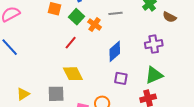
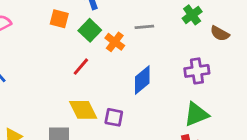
purple square: (121, 78) -> (114, 117), moved

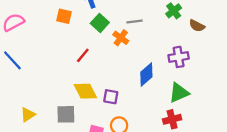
green square: (90, 30) -> (100, 23), moved
orange cross: (115, 42) -> (121, 38), moved
blue diamond: (142, 80) -> (146, 75), moved

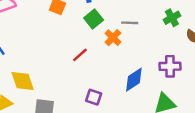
red line: (83, 55) -> (80, 55), moved
yellow diamond: (85, 91) -> (23, 81), moved

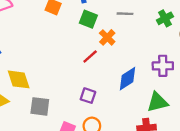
green square: (94, 19) -> (88, 19), turned -30
gray line: (130, 23) -> (125, 14), moved
red line: (80, 55) -> (90, 56), moved

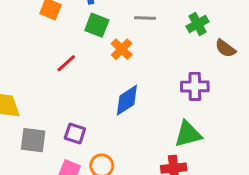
red line: (90, 56) -> (66, 63), moved
blue diamond: (127, 79) -> (127, 100), moved
purple square: (88, 96) -> (75, 134), moved

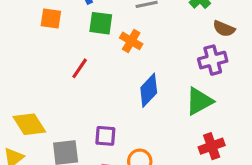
brown semicircle: (225, 48) -> (224, 29), moved
green triangle: (188, 134) -> (199, 101), moved

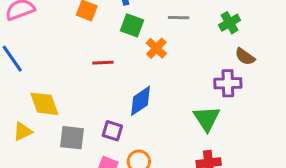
red line: (80, 68) -> (103, 63), turned 40
blue diamond: (149, 90) -> (141, 101), moved
green triangle: (199, 101) -> (207, 118), turned -48

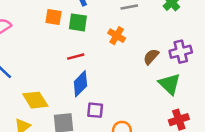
green square: (132, 25) -> (78, 22), moved
brown semicircle: (245, 57) -> (151, 57), moved, turned 108
blue diamond: (141, 101) -> (80, 84), moved

